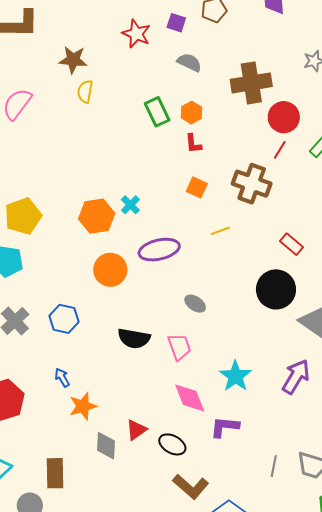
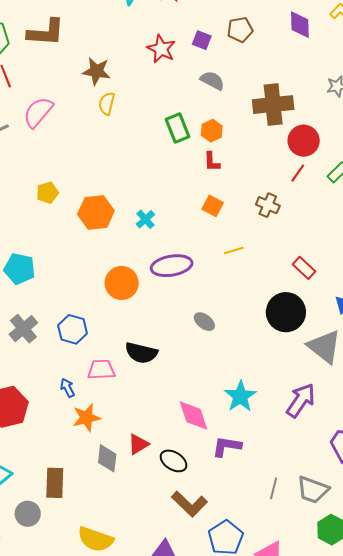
brown cross: (252, 184) -> (268, 205), size x0.6
yellow pentagon: (23, 216) -> (47, 193), moved, size x0.6
orange hexagon: (97, 216) -> (96, 213), moved
pink trapezoid: (179, 347) -> (101, 370), moved, turned -76

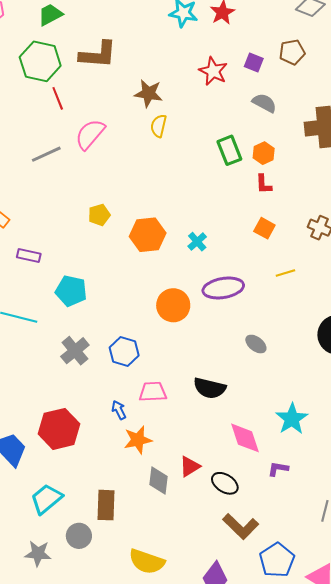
black semicircle: (141, 353) -> (210, 388), moved
purple L-shape: (227, 446) -> (278, 469), size x0.7

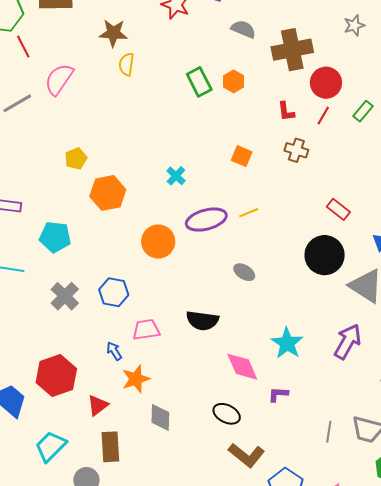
gray semicircle: (264, 103) -> (243, 29), moved
red L-shape: (264, 184) -> (286, 111), moved
orange hexagon: (148, 235) -> (108, 193), moved
yellow line: (285, 273) -> (249, 213), moved
red triangle: (190, 467) -> (98, 405), moved

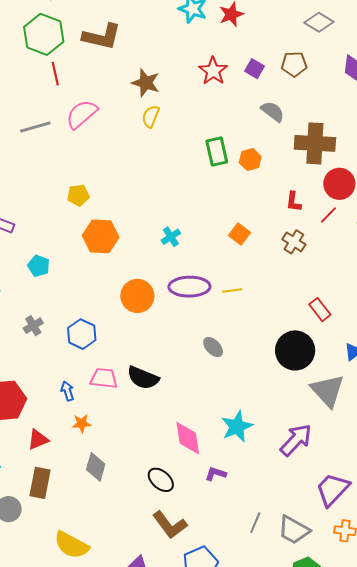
cyan pentagon: (55, 237) -> (39, 266), size x0.7
gray cross: (65, 296) -> (33, 326), size x0.7
black semicircle: (202, 320) -> (143, 378), moved
orange star: (136, 379) -> (82, 423), size x0.7

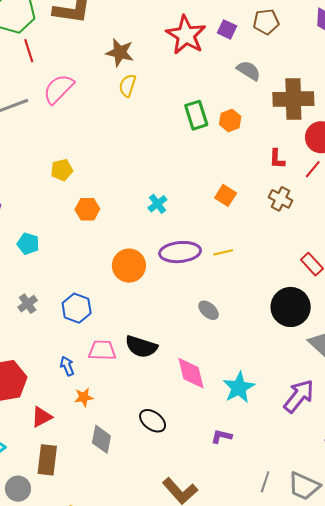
red star: (213, 71) -> (186, 35), size x1.4
orange hexagon: (101, 236) -> (87, 209), size x0.7
pink diamond: (188, 438) -> (191, 373), moved
black ellipse: (161, 480) -> (153, 421), moved

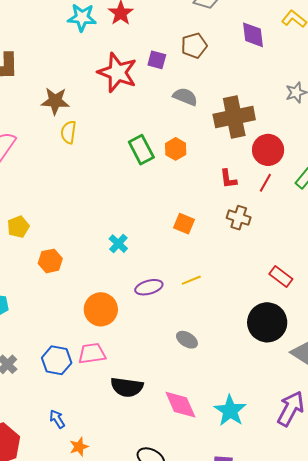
purple ellipse: (180, 252) -> (149, 287), size x0.7
pink trapezoid: (102, 350) -> (92, 353), moved

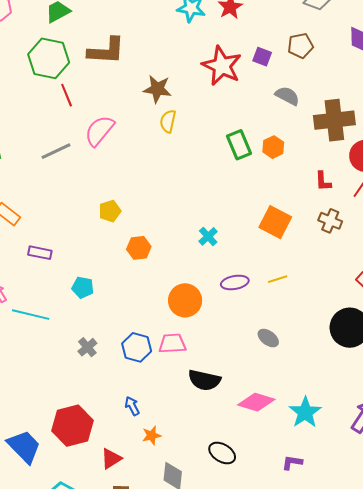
orange square: (184, 224) -> (275, 222), size x1.5
pink diamond: (180, 405) -> (256, 402), turned -54

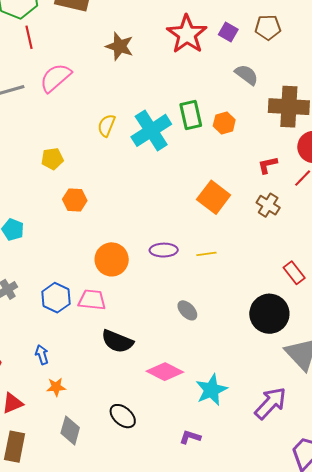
yellow semicircle: (168, 121) -> (106, 125), moved
red L-shape: (323, 181) -> (268, 165), turned 70
cyan cross: (208, 236) -> (151, 130), moved, size x2.0

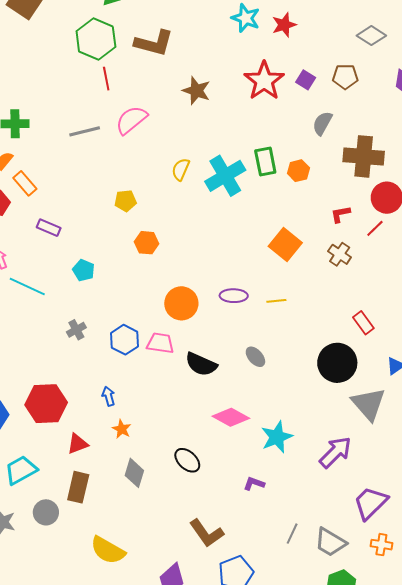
gray semicircle: (247, 75) -> (322, 123), turned -100
black semicircle: (117, 341) -> (201, 364), moved
orange star: (56, 387) -> (122, 429), turned 30

